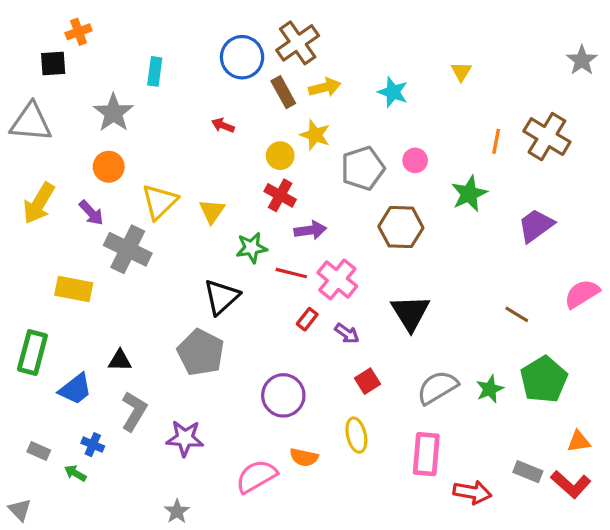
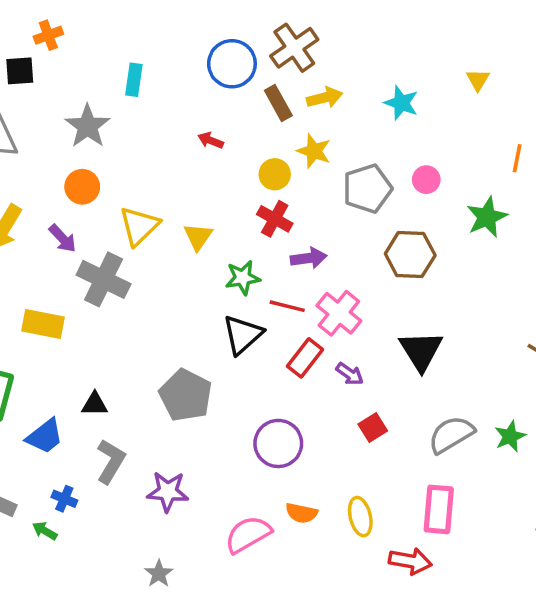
black triangle: (221, 297) -> (243, 335), moved
red rectangle: (307, 319) -> (305, 358), size x1.5
yellow ellipse: (356, 435) -> (360, 517), moved
red arrow: (472, 492) -> (410, 561), moved

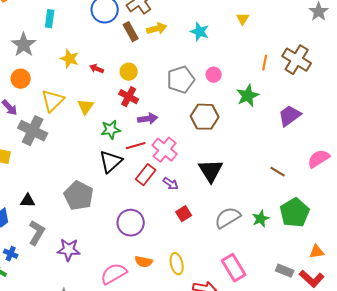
red arrow: (211, 140) -> (97, 69), moved
yellow star: (314, 151) -> (70, 59), moved
red line: (287, 306) -> (136, 146), turned -30
pink rectangle: (439, 509) -> (234, 268), moved, turned -36

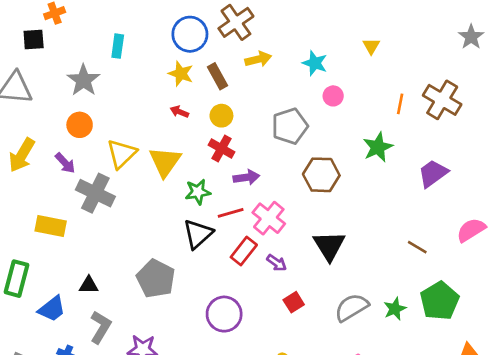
brown rectangle: (131, 32) -> (218, 76), moved
yellow star: (70, 59) -> (181, 74), moved
pink circle: (214, 75) -> (333, 96), moved
yellow triangle: (86, 107) -> (165, 162), size x1.5

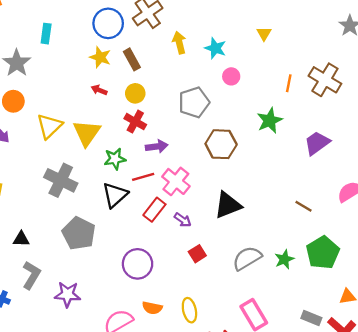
yellow arrow: (258, 59) -> (179, 43), moved, turned -90
gray cross: (95, 193) -> (61, 180), moved
black triangle: (329, 246) -> (228, 205), turned 40

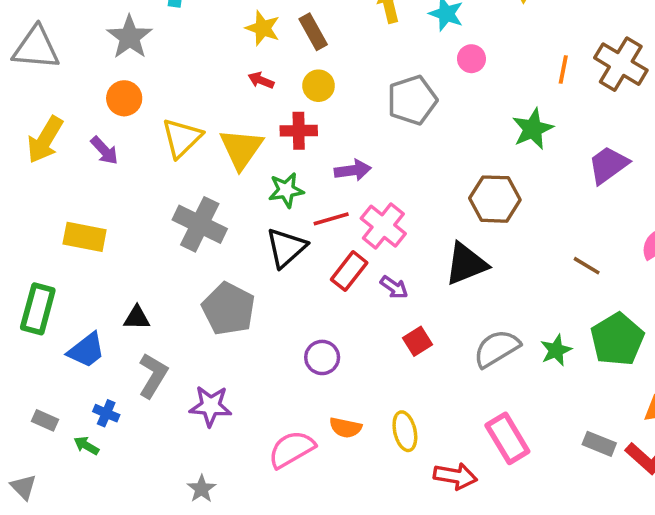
red cross: (135, 122) -> (299, 131), moved, turned -30
brown hexagon: (221, 144) -> (495, 199), moved
purple circle: (138, 264) -> (322, 357), size x0.7

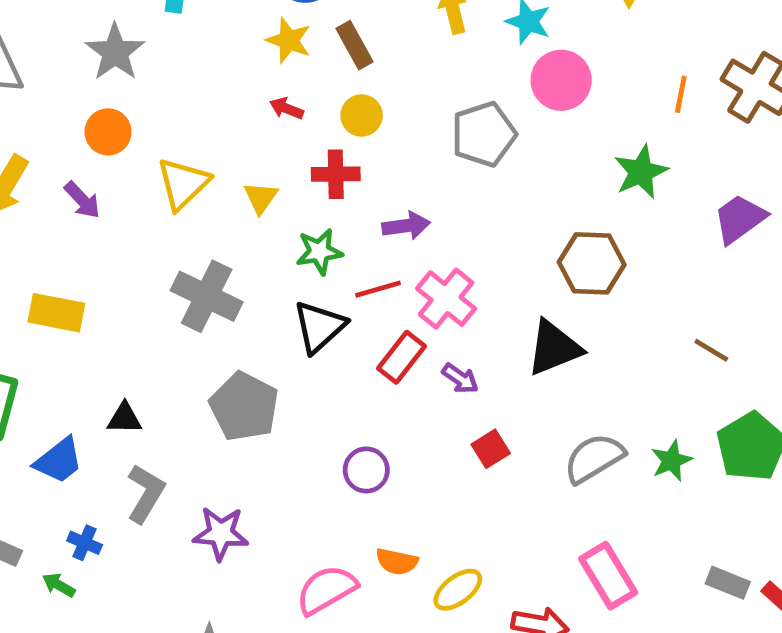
pink circle: (471, 59) -> (561, 80), size x1.6
yellow triangle: (241, 149) -> (261, 198), size x0.6
yellow ellipse: (405, 431) -> (458, 590), moved, turned 66

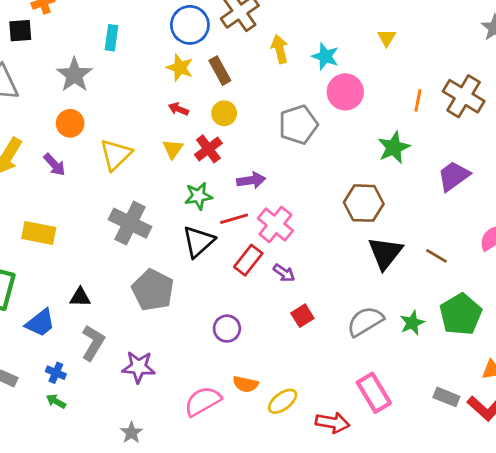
red cross: (336, 174) -> (208, 149), turned -36
yellow triangle: (261, 198) -> (173, 149), moved
black triangle: (554, 348) -> (385, 253), moved, turned -30
green arrow: (59, 585) -> (56, 401), moved

